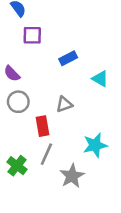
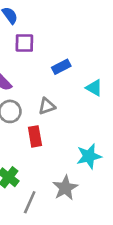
gray triangle: (64, 104) -> (47, 106), moved
gray line: (46, 154) -> (30, 202), moved

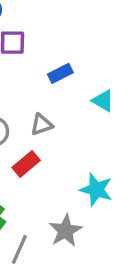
red rectangle: (35, 136) -> (26, 164), turned 60
cyan star: (89, 156) -> (96, 190), turned 30

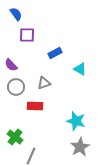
red rectangle: (26, 164) -> (35, 106), turned 42
gray star: (65, 231) -> (80, 147), moved

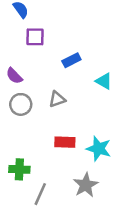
red rectangle: (35, 106) -> (65, 142), moved
green cross: (15, 137) -> (19, 169), turned -35
gray star: (80, 147) -> (86, 185), moved

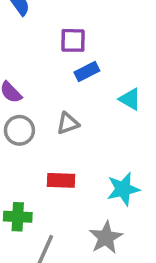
purple square: (35, 37) -> (73, 40), moved
red rectangle: (65, 142) -> (61, 180), moved
cyan star: (99, 149) -> (123, 189), turned -30

